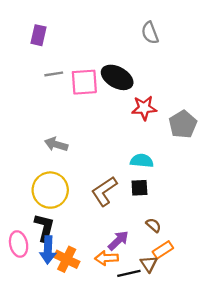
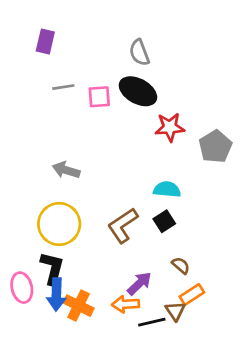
gray semicircle: (150, 33) -> (139, 53), moved
pink square: (84, 82) -> (99, 97), size x0.7
black square: (139, 188) -> (164, 221), turned -30

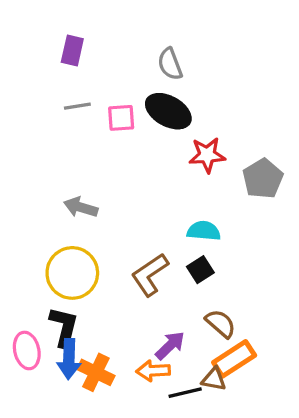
purple rectangle: (45, 41) -> (72, 51), moved
brown semicircle: (181, 265) -> (221, 324), size x1.4
orange rectangle: (192, 294) -> (234, 359), size x1.4
brown triangle: (175, 311) -> (214, 379), turned -45

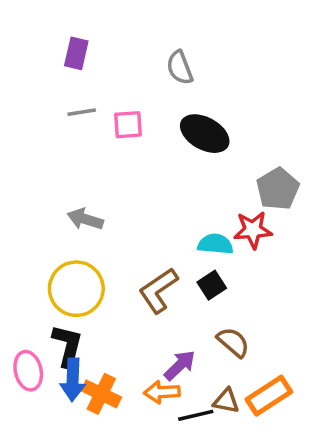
black ellipse: (168, 111) -> (205, 134), moved
red star: (207, 155) -> (253, 230), moved
orange rectangle: (234, 359) -> (269, 396), moved

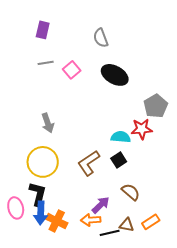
pink square: (128, 125) -> (72, 70), turned -36
gray arrow: (85, 219) -> (48, 123), turned -126
orange rectangle: (269, 396) -> (151, 222), size x0.7

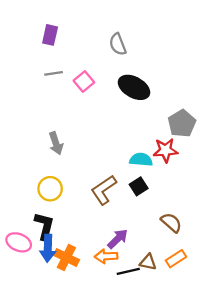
yellow circle: (43, 162) -> (50, 189), size x0.7
brown semicircle: (131, 192) -> (171, 223), moved
pink ellipse: (16, 208) -> (19, 242), turned -55

